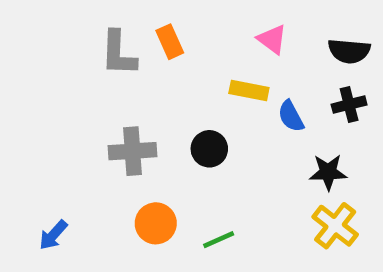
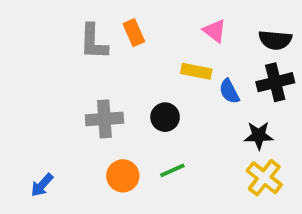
black cross: (349, 105) -> (275, 82), size x1.4
green line: (219, 240) -> (172, 170), moved

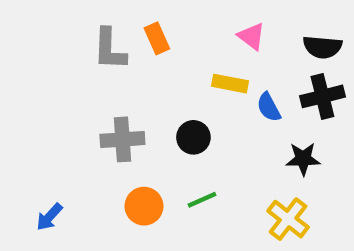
yellow cross: (264, 178) -> (288, 219), moved

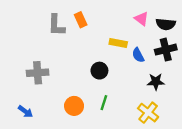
pink triangle: (252, 36) -> (141, 19), moved
gray cross: (122, 139) -> (38, 73), moved
green line: (202, 200) -> (104, 103), turned -48
blue arrow: (49, 217) -> (25, 111), turned -96

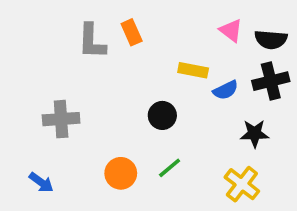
blue semicircle: (138, 55) -> (226, 90), turned -88
green line: (104, 103) -> (170, 168), turned 32

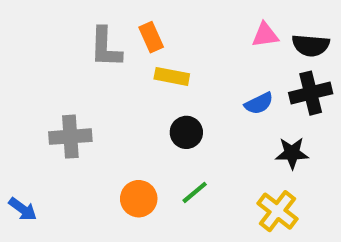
pink triangle: (231, 30) -> (265, 35), turned -45
yellow rectangle: (193, 70) -> (172, 76), moved
blue arrow: (41, 182) -> (23, 209), moved

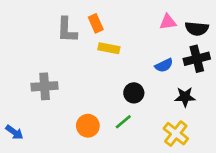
black circle: (186, 132) -> (134, 93), moved

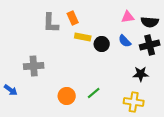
blue semicircle: (164, 65) -> (125, 41), moved, turned 72
black circle: (134, 93) -> (102, 44), moved
blue arrow: (14, 132) -> (11, 90), moved
yellow cross: (176, 134) -> (134, 102), turned -30

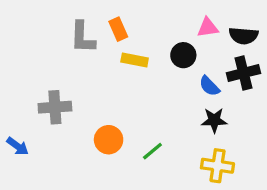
blue semicircle: (125, 41) -> (209, 86), moved
black circle: (102, 44) -> (183, 55), moved
black star: (141, 74) -> (214, 120), moved
orange circle: (67, 96) -> (109, 140), moved

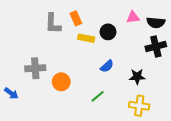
black circle: (183, 55) -> (108, 32), moved
blue semicircle: (209, 86) -> (107, 66), moved, turned -88
orange circle: (109, 140) -> (61, 82), moved

